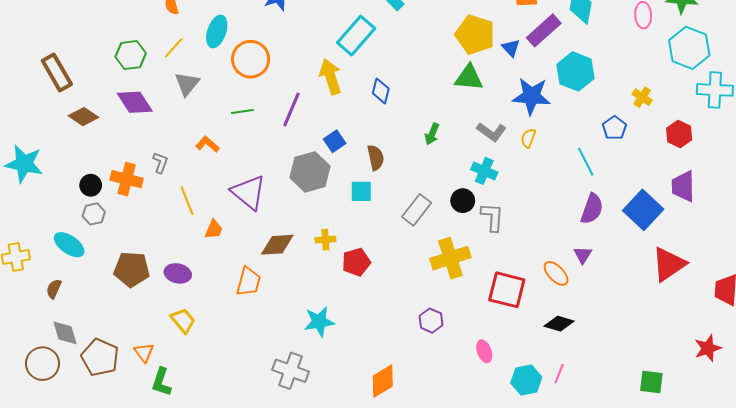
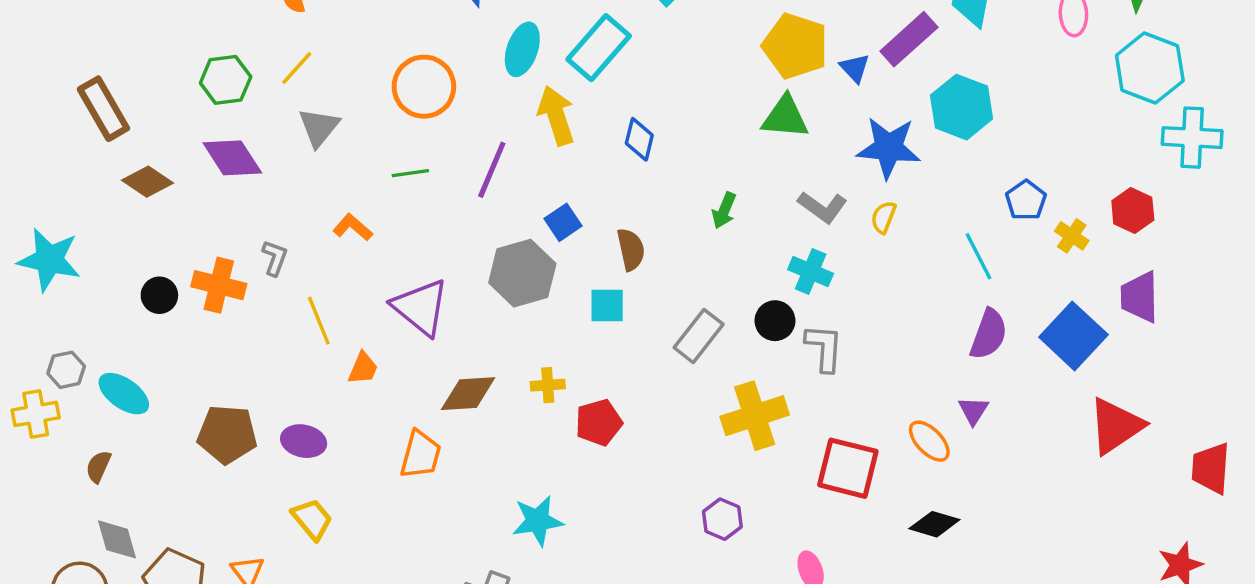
cyan ellipse: (217, 32) -> (522, 49), moved
yellow cross: (642, 97) -> (1072, 236), moved
gray hexagon: (94, 214) -> (66, 370), moved

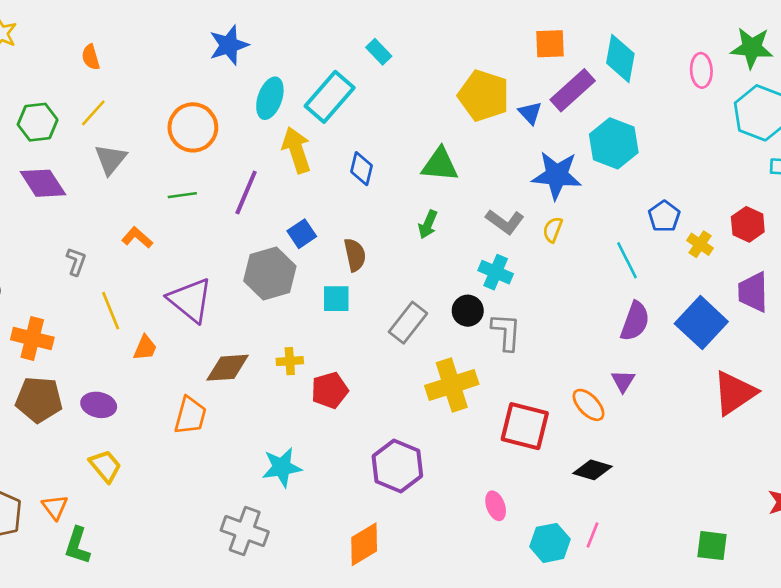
green triangle: (785, 117) -> (440, 165), moved
orange cross: (219, 285) -> (32, 339), moved
purple hexagon: (722, 519) -> (397, 466), moved, size x1.6

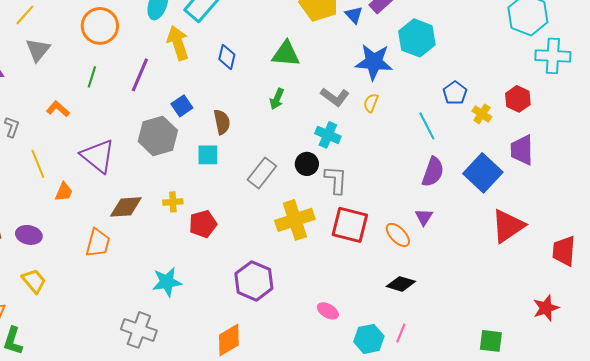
green line: (182, 195) -> (92, 77), turned -65
red square: (525, 426) -> (350, 225), moved
pink ellipse: (496, 506) -> (328, 311), turned -40

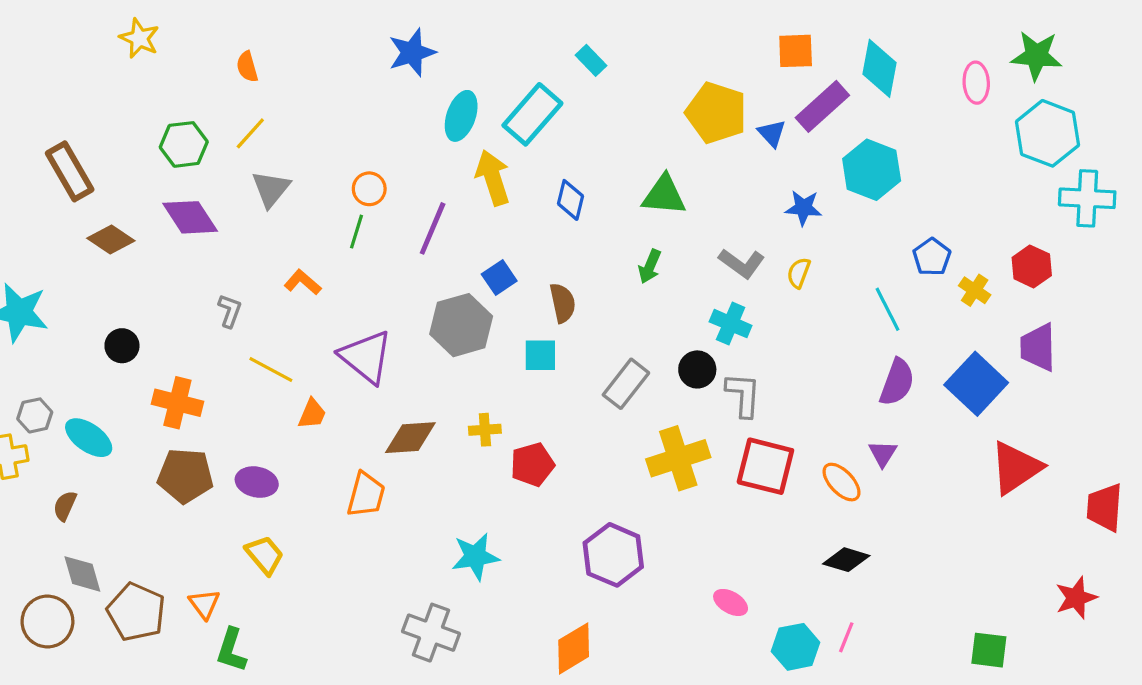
orange circle: (100, 26) -> (369, 189), moved, size x0.6
blue star: (374, 62) -> (803, 208), size x0.6
yellow line: (38, 164) -> (271, 369), turned -40

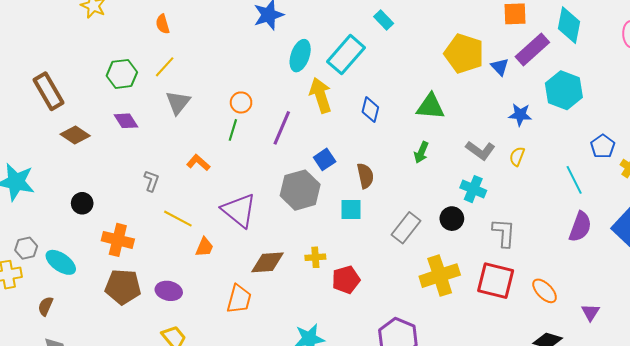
purple diamond: (190, 217) -> (126, 121), size x0.7
gray L-shape: (743, 395) -> (504, 233), moved
purple triangle: (883, 453) -> (590, 312), moved

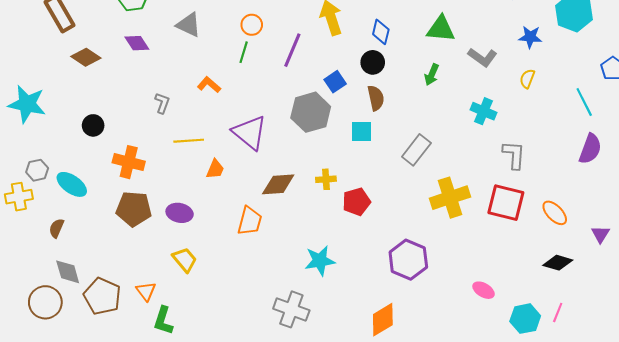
gray triangle: (178, 102) -> (189, 25), turned -44
gray L-shape: (480, 150) -> (483, 57), moved
yellow line: (178, 219) -> (189, 141), turned -32
black circle: (452, 219) -> (373, 62), moved

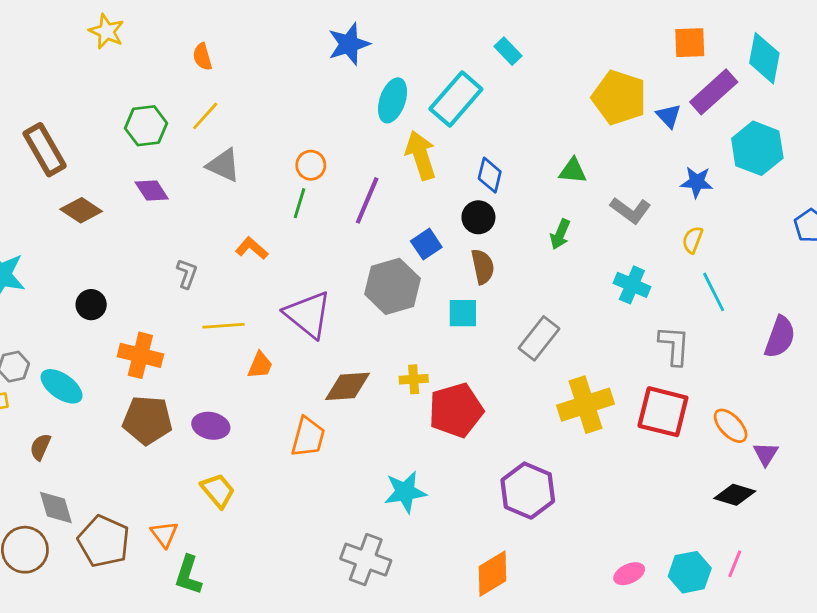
green triangle: (441, 29) -> (573, 171), size x0.7
cyan line: (584, 102) -> (714, 292), moved
red pentagon: (356, 202) -> (456, 410), size x1.4
purple triangle: (600, 234) -> (766, 454), moved
pink ellipse: (484, 290) -> (629, 574), moved, turned -55

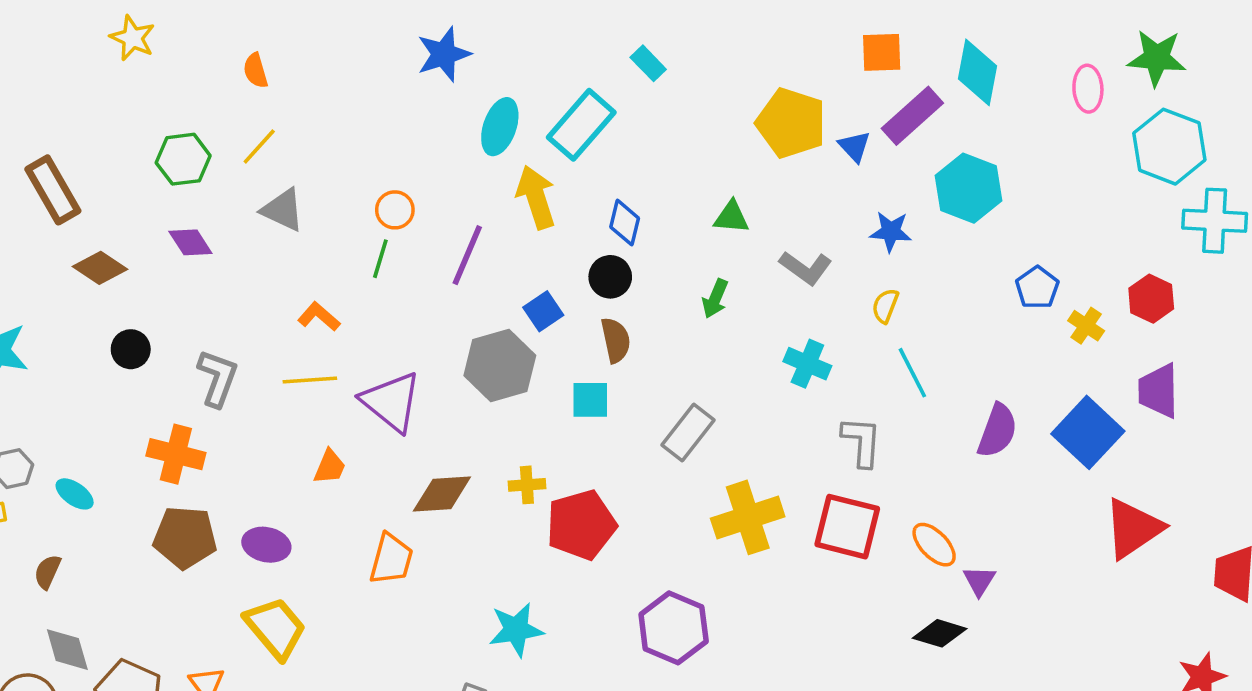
gray L-shape: (187, 274) -> (218, 378), moved, size x1.5
black circle: (91, 305) -> (131, 349), moved
yellow line: (223, 326) -> (310, 380), moved
cyan ellipse: (62, 386) -> (75, 494), size x0.7
yellow trapezoid: (218, 491) -> (275, 628), size x1.4

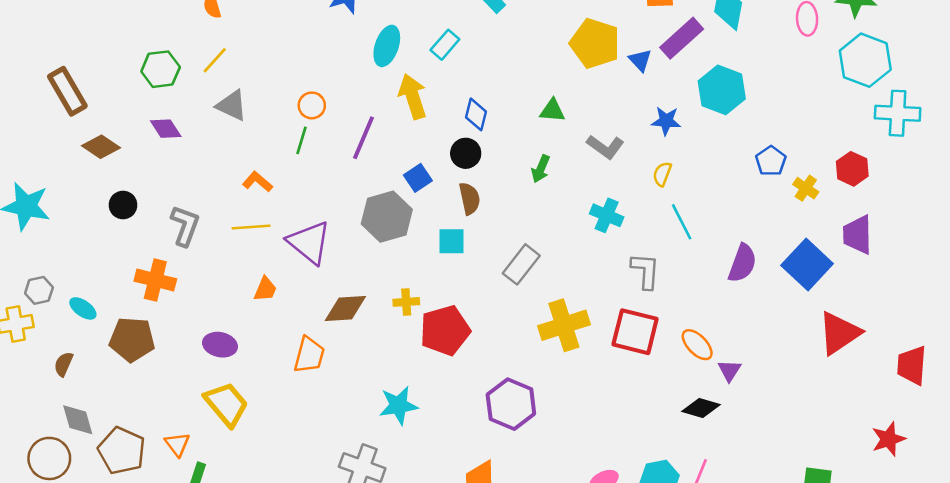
cyan rectangle: (581, 125) -> (445, 45), size x0.6
brown pentagon: (185, 537) -> (132, 339), moved

